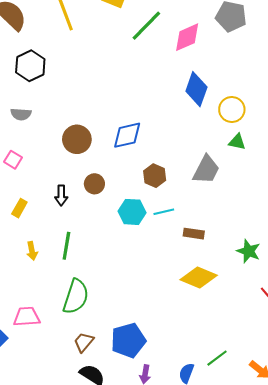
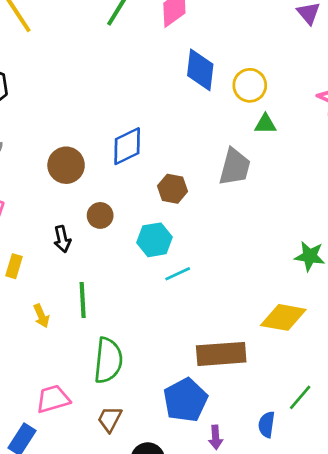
cyan line: (164, 212) -> (178, 274), moved
brown rectangle: (194, 234) -> (221, 354), moved, size x1.8
yellow diamond: (199, 278) -> (283, 317), moved
brown trapezoid: (84, 342) -> (110, 419), moved

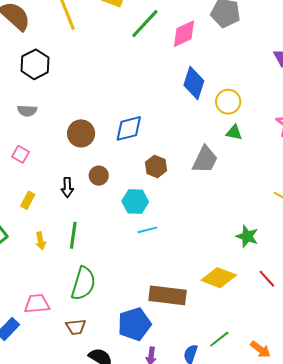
brown trapezoid: (110, 419) -> (76, 327), turned -135

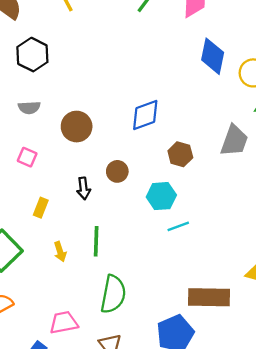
brown circle: (81, 133) -> (77, 127), moved

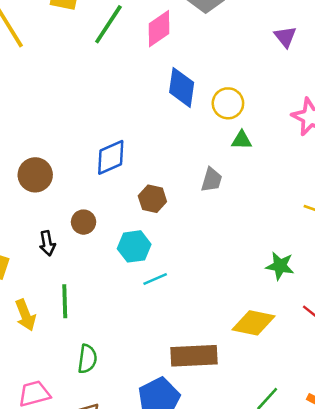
gray trapezoid: (234, 141) -> (212, 180), size x0.7
yellow arrow: (60, 252) -> (25, 315), size x1.4
green semicircle: (113, 294) -> (87, 359), size x0.7

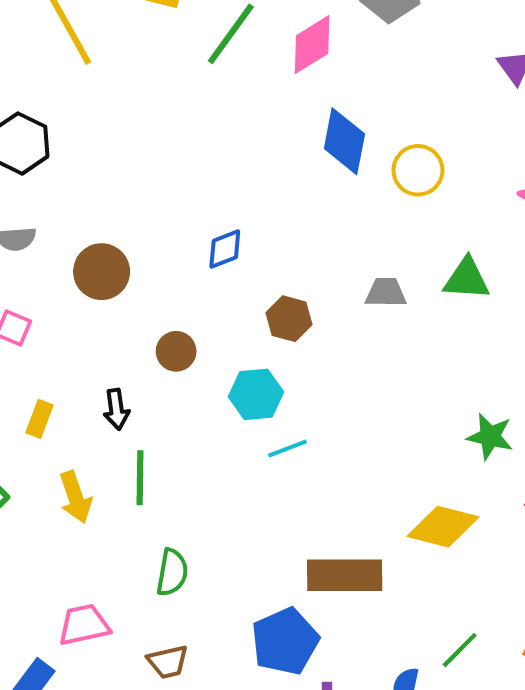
green triangle: (242, 140) -> (467, 279), moved, size x1.4
blue diamond: (111, 157) -> (225, 249), size x0.7
gray trapezoid: (212, 180) -> (386, 293), turned -108
black arrow: (47, 243) -> (116, 409), moved

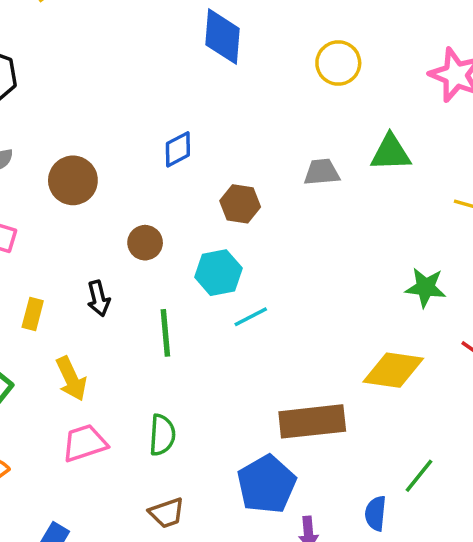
blue diamond: (344, 141) -> (223, 37), moved
green line: (140, 478) -> (165, 333), moved
pink trapezoid: (84, 625) -> (85, 443), moved

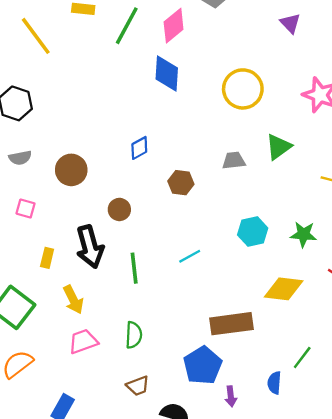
yellow circle: (338, 63) -> (243, 89), size x1.4
green triangle: (391, 153) -> (279, 147), turned -32
cyan hexagon: (218, 273) -> (253, 231), moved
black arrow: (99, 298) -> (90, 247), size x1.8

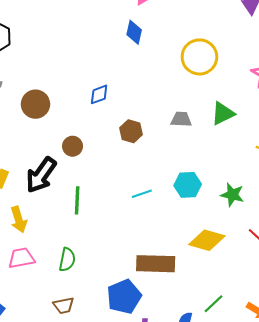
blue diamond: (167, 74) -> (134, 32), size x0.7
black arrow: (90, 247) -> (41, 175), turned 42
cyan line: (190, 256) -> (142, 194), moved

